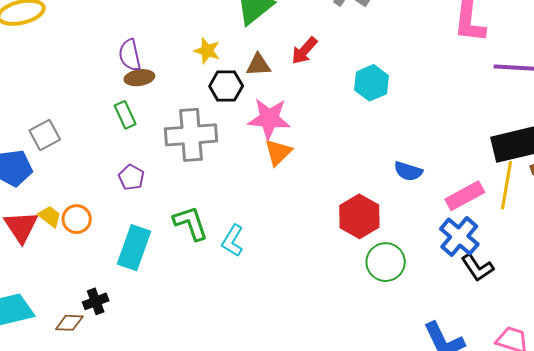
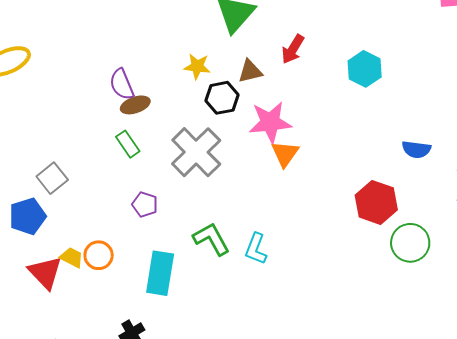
gray cross: (191, 135) -> (196, 152), turned -30

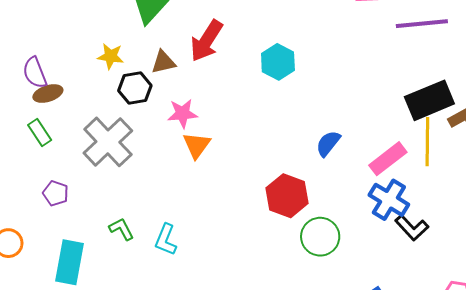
red arrow: (293, 49) -> (207, 41), size x1.4
pink star: (270, 122) -> (182, 113), size x0.7
blue semicircle: (416, 149) -> (328, 143), turned 120
green L-shape: (211, 239) -> (121, 229), size x0.7

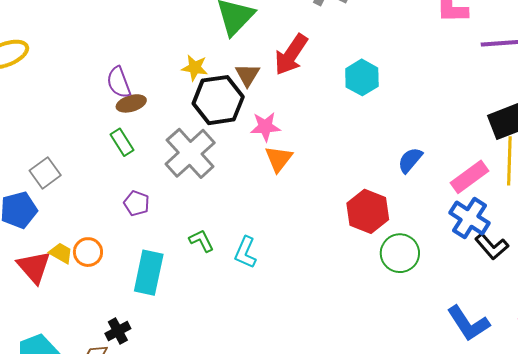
brown triangle: (163, 62) -> (247, 75), turned -48
black hexagon: (135, 88) -> (218, 100), size x1.5

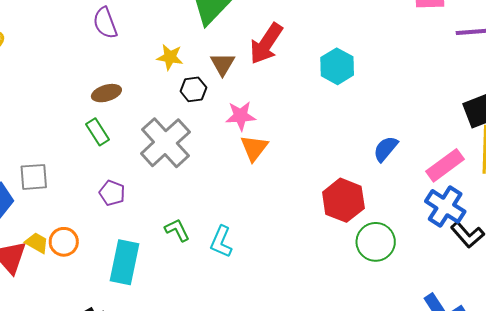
purple semicircle: (119, 82) -> (105, 23), moved
black hexagon: (218, 100) -> (193, 89), size x0.5
gray square: (45, 173) -> (34, 177), moved, turned 32

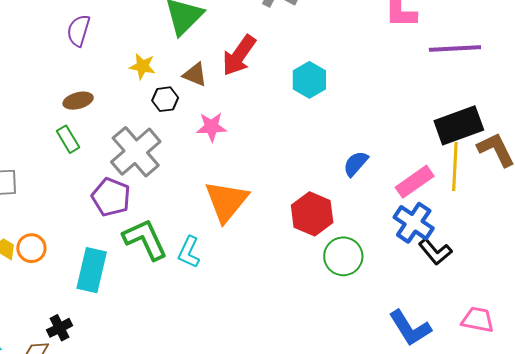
purple semicircle: (105, 23) -> (79, 30), turned 36
brown triangle: (223, 64) -> (195, 75), turned -40
orange triangle: (254, 148) -> (226, 201), moved, size x1.6
purple pentagon: (112, 193) -> (111, 197), moved, size x1.5
green L-shape: (177, 230) -> (145, 239), size x1.8

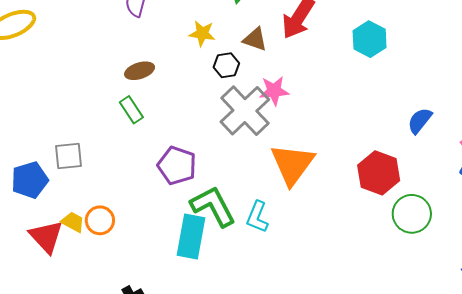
gray cross: (136, 152) -> (245, 111), moved
cyan rectangle: (92, 270) -> (191, 237), moved

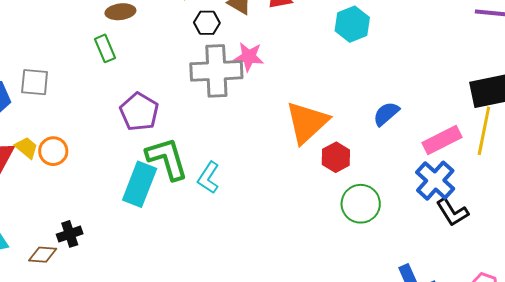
gray cross: (245, 111) -> (216, 71), turned 30
orange triangle: (292, 164) -> (307, 122), moved
red hexagon: (379, 173) -> (336, 157), size x0.7

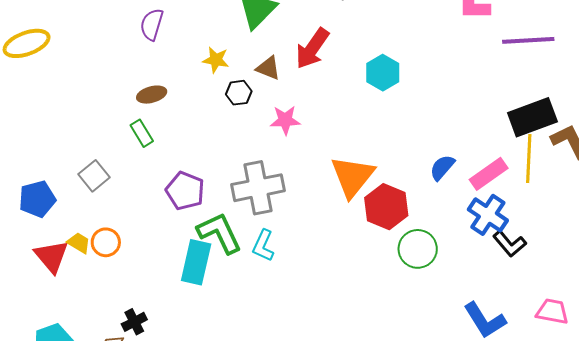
gray cross: (216, 71) -> (258, 188), moved
gray square: (35, 82) -> (94, 176), moved, turned -36
blue semicircle: (386, 114) -> (442, 167), moved
red hexagon: (336, 157) -> (386, 207), size x1.5

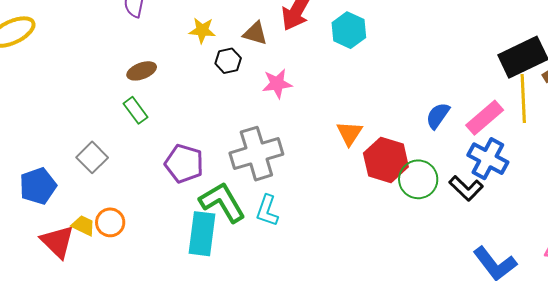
cyan hexagon: (383, 73) -> (349, 30), moved
orange triangle: (353, 176) -> (349, 133), size x0.6
black L-shape: (510, 244) -> (466, 188), moved
green circle: (418, 249) -> (418, 179), moved

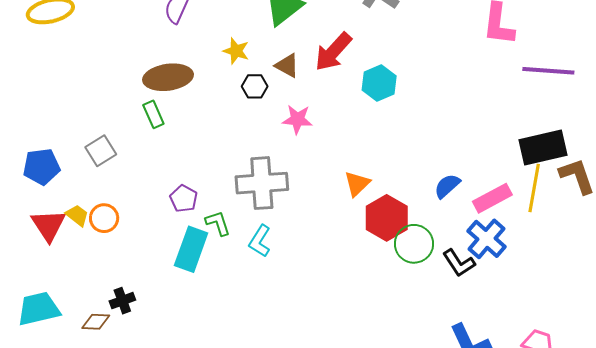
brown ellipse: (142, 71) -> (168, 77), size x1.6
purple pentagon: (184, 164) -> (184, 199), moved, size x0.7
green L-shape: (222, 202) -> (218, 223), size x0.6

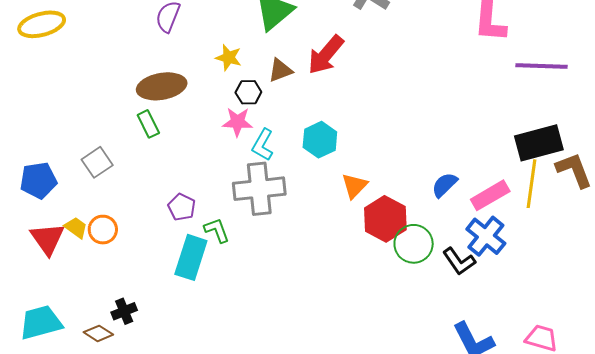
brown triangle: (287, 66) -> (280, 70), turned -48
cyan hexagon: (379, 83) -> (320, 140), moved
pink star: (297, 119) -> (237, 122), moved
cyan L-shape: (260, 241) -> (263, 145), moved
brown diamond: (96, 322) -> (98, 333), turned 32

